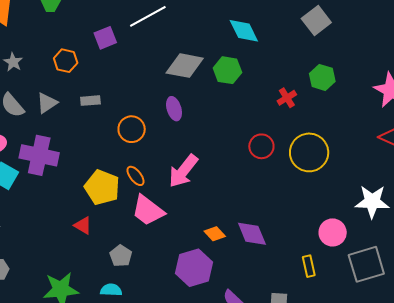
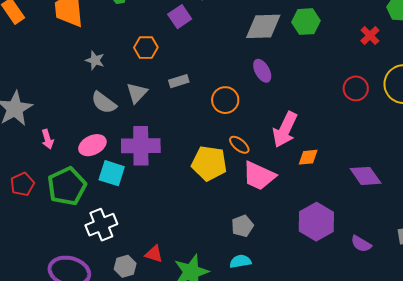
red triangle: (83, 225) -> (154, 254), moved
orange diamond: (215, 234) -> (308, 157), moved, turned -40
gray pentagon: (121, 256) -> (242, 226), turned 30

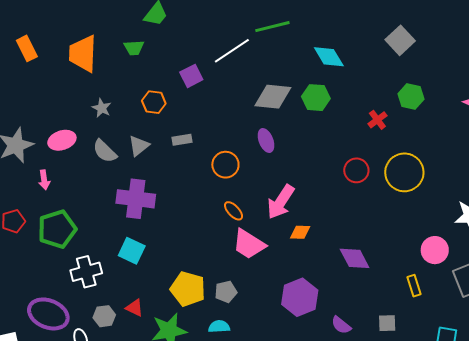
pink ellipse: (92, 145) -> (62, 140), moved
yellow pentagon: (209, 163) -> (188, 289), moved
cyan square: (112, 173) -> (132, 251), moved

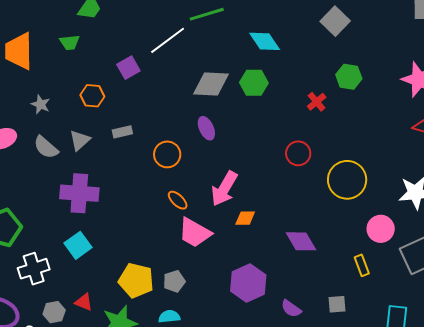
yellow circle: (404, 172) -> (347, 180), moved
cyan square: (132, 251) -> (78, 245), turned 32

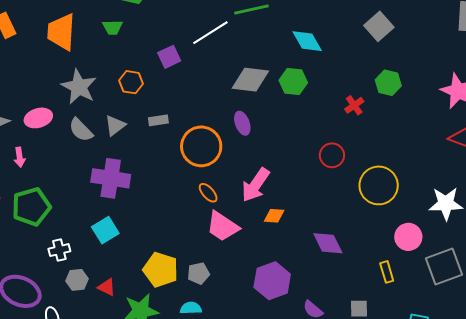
gray star: (41, 104) -> (79, 87), size x1.8
orange circle: (167, 154) -> (201, 146), size x1.5
white cross: (34, 269) -> (59, 250), size x0.7
gray hexagon: (54, 312) -> (77, 280), moved

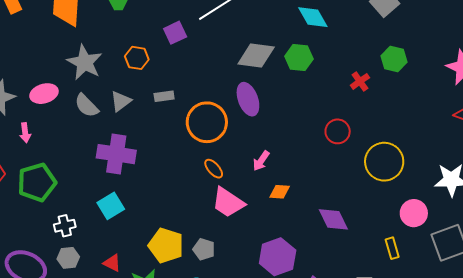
purple ellipse: (242, 123) -> (248, 99), size x1.4
pink arrow: (256, 185) -> (261, 161), size x0.6
gray pentagon: (198, 273) -> (204, 249), turned 30
gray hexagon: (77, 280) -> (68, 258), moved

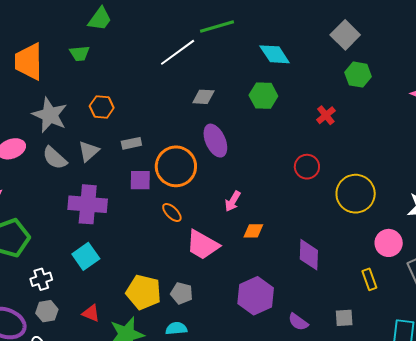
purple square: (175, 33) -> (140, 180), moved, turned 30
gray diamond: (256, 56) -> (203, 97), moved, size x0.6
green hexagon: (394, 59) -> (358, 75), moved
orange ellipse: (214, 169) -> (172, 212), moved
purple diamond: (333, 219) -> (309, 255), turned 32

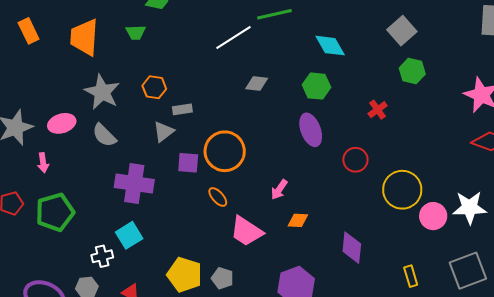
purple ellipse: (215, 141) -> (311, 130), moved
gray rectangle: (131, 143) -> (182, 109), moved
gray triangle: (89, 151) -> (163, 132), moved
pink circle: (389, 243) -> (433, 216), moved
white cross: (41, 279) -> (102, 256), moved

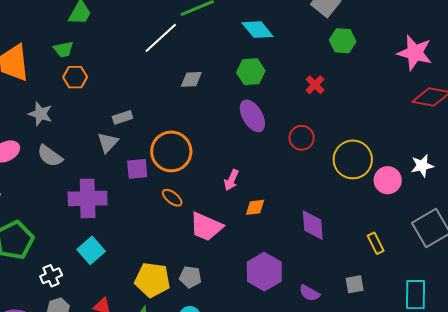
orange hexagon: (154, 87) -> (75, 77), moved
gray star: (102, 92) -> (40, 114), size x0.7
white star: (470, 208) -> (422, 166), size x0.7
white cross: (102, 256) -> (51, 276), moved

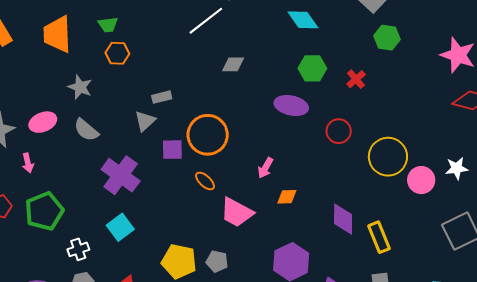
green hexagon: (251, 72) -> (312, 68), moved
purple ellipse: (252, 116) -> (291, 106), turned -52
purple cross: (88, 198) -> (121, 175), turned 33
yellow rectangle: (376, 243) -> (379, 237), moved, size x1.4

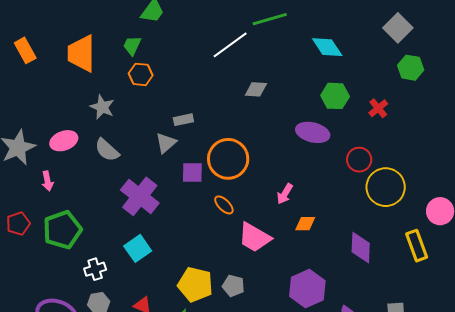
green trapezoid: (108, 25) -> (132, 46), turned 120
yellow circle: (388, 157) -> (386, 187), moved
yellow rectangle: (379, 237) -> (417, 246), moved

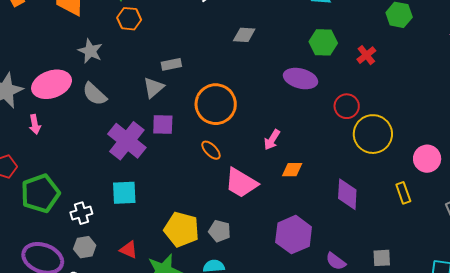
pink ellipse: (64, 141) -> (52, 84), size x1.4
purple square: (192, 172) -> (163, 124), moved
green pentagon: (62, 230) -> (40, 193), moved
yellow rectangle: (417, 246) -> (403, 193), size x0.7
cyan square: (138, 248) -> (124, 193), turned 32

